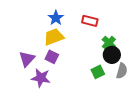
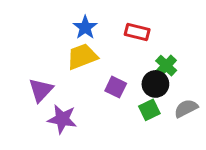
black circle: (112, 55) -> (155, 84), moved
purple square: (52, 57) -> (116, 87), moved
gray semicircle: (122, 71) -> (186, 108), turned -133

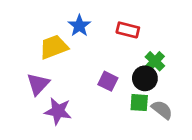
yellow trapezoid: (82, 56) -> (54, 47), moved
gray semicircle: (186, 108) -> (162, 110), moved, turned 65
green square: (149, 110) -> (139, 103), turned 30

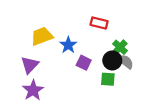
blue star: (79, 26) -> (68, 45), moved
gray semicircle: (162, 110) -> (126, 62), moved
purple star: (58, 111) -> (33, 90), moved, turned 30

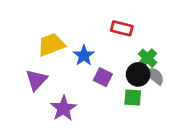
purple star: (33, 90) -> (63, 108), moved

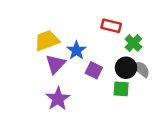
green cross: (148, 58) -> (133, 43), moved
purple triangle: (36, 80) -> (55, 64), moved

